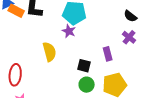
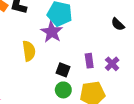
purple star: (69, 31) -> (52, 32), size x1.5
purple cross: (129, 37) -> (112, 64), moved

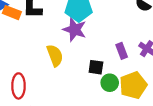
green circle: (63, 90) -> (110, 83), moved

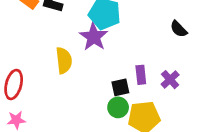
black square: (96, 67) -> (120, 87), moved, turned -35

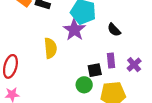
black semicircle: (179, 29) -> (114, 30), moved
green circle: (118, 107) -> (84, 85), moved

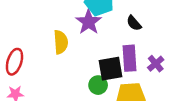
purple rectangle: (111, 60) -> (129, 58), size x1.5
black square: (95, 70) -> (111, 69), size x1.5

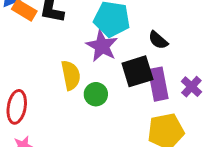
black square: (111, 69) -> (137, 71), moved
green circle: (98, 85) -> (96, 94), moved

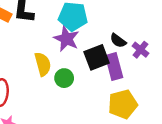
black semicircle: (158, 40) -> (118, 41), moved
purple cross: (191, 87) -> (140, 50), moved

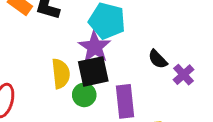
black square: (97, 57) -> (93, 71), moved
purple rectangle: (114, 67) -> (125, 101), moved

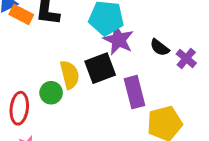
purple star: (95, 47) -> (118, 40), moved
green circle: (84, 95) -> (51, 93), moved

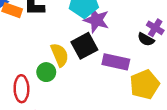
black semicircle: (160, 47) -> (146, 39), moved
purple rectangle: (134, 92) -> (116, 62), turned -55

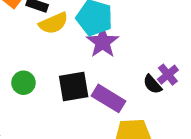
black square: (84, 46) -> (74, 86), moved
yellow semicircle: (60, 55) -> (53, 23), moved, turned 70

